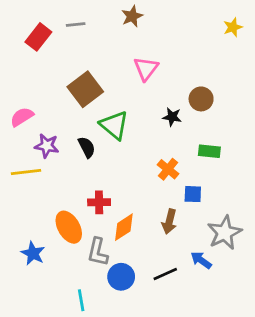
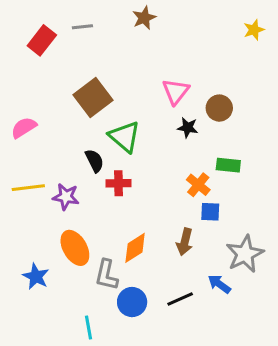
pink triangle: (146, 69) -> (176, 91), moved
purple star: (47, 146) -> (66, 197), moved
orange cross: (168, 169) -> (198, 185), moved
red cross: (99, 202) -> (119, 183), moved

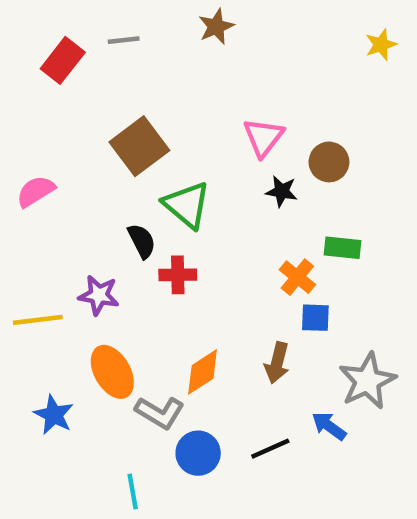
yellow line: (28, 188) -> (38, 320), moved
gray L-shape: (106, 275) -> (160, 412), turned -72

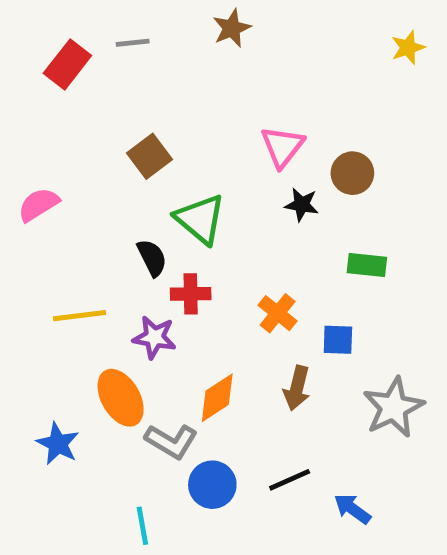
brown square: (139, 146) -> (150, 156), size x0.7
orange cross: (297, 277) -> (278, 313), moved
purple star: (99, 295) -> (154, 337), moved
yellow line: (38, 320) -> (80, 316), moved
blue arrow: (329, 426) -> (352, 509), moved

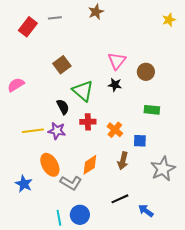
black star: (302, 205) -> (115, 85), moved
red cross: (191, 294) -> (88, 122), moved
purple star: (154, 337) -> (57, 131), moved
blue circle: (212, 485) -> (80, 215), moved

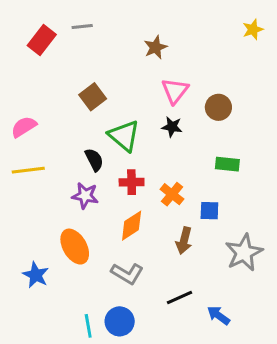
brown star: (96, 12) -> (156, 47), moved
yellow line: (33, 131) -> (28, 170), moved
orange diamond: (90, 165) -> (132, 226), moved
gray L-shape: (71, 183) -> (127, 273), moved

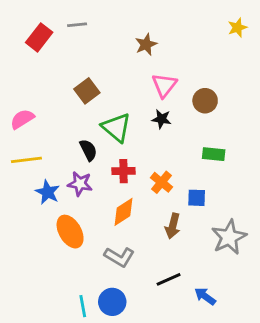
blue star: (36, 275) -> (48, 192), moved

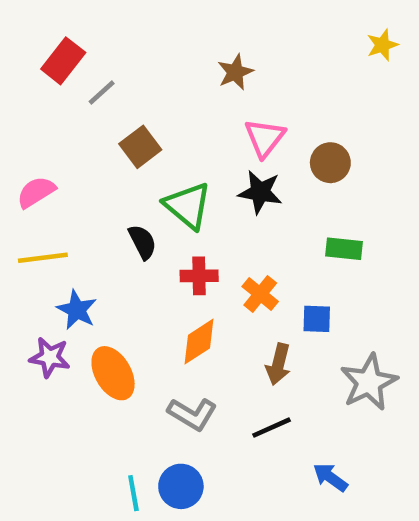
gray line: (77, 25) -> (102, 93), moved, turned -36
black star: (161, 119) -> (260, 192), size x1.4
purple star: (80, 184) -> (50, 357), moved
black line: (169, 279) -> (271, 428), moved

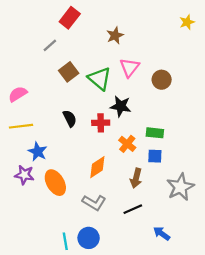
red rectangle: (63, 61) -> (70, 18), moved
black star: (260, 192) -> (121, 106), moved
green triangle: (188, 206) -> (100, 79), moved
green rectangle: (344, 249) -> (155, 133), moved
red cross: (199, 276) -> (101, 123), moved

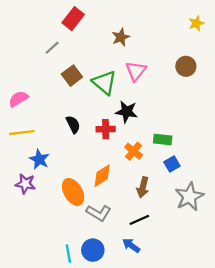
brown circle: (162, 80) -> (186, 66), moved
blue square: (155, 156) -> (172, 164), moved, turned -32
orange ellipse: (55, 183) -> (73, 192), moved
blue arrow: (162, 234) -> (131, 245), moved

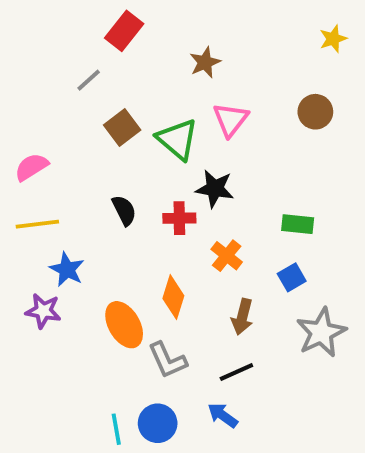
green rectangle: (163, 140) -> (298, 224), moved
orange diamond: (102, 176) -> (173, 297), turned -40
gray L-shape: (99, 213) -> (167, 360), turned 35

